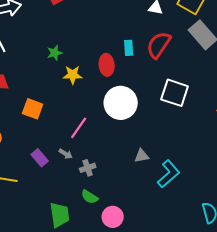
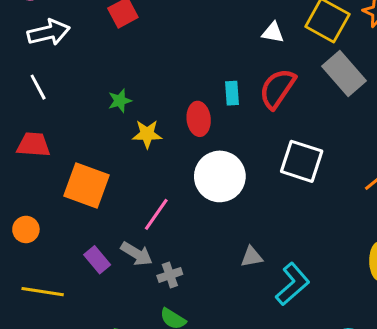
orange square: (33, 109) -> (87, 186), size x1.4
gray arrow: (66, 154) -> (137, 254), size x1.5

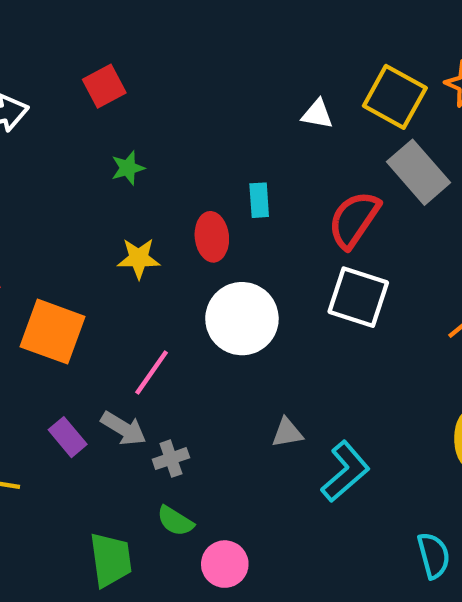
red semicircle: (277, 89) -> (354, 220), moved
green star: (120, 101) -> (128, 168), moved

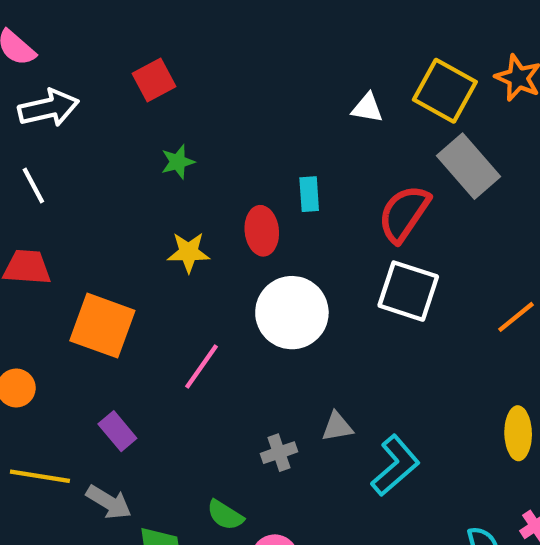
gray arrow: (124, 428) -> (109, 502), moved
gray cross: (171, 459) -> (279, 453), moved

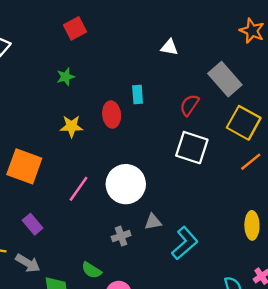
red square: (154, 80) -> (75, 28), moved
yellow square: (445, 91) -> (244, 123), moved
red semicircle: (404, 214) -> (189, 105), size x0.7
white circle: (292, 313) -> (126, 184), moved

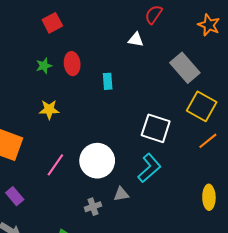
red semicircle: (189, 105) -> (154, 14), moved
red ellipse: (112, 115) -> (72, 64), moved
cyan L-shape: (185, 243) -> (149, 168), moved

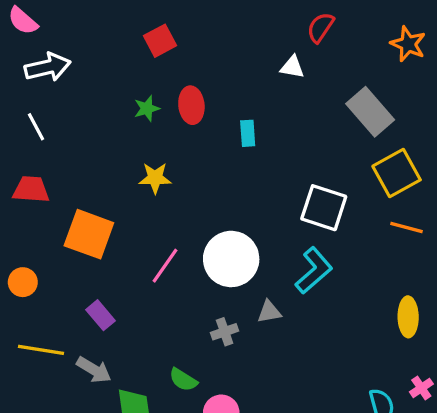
yellow square: (202, 106) -> (397, 173), turned 32
orange line: (208, 141) -> (406, 228), turned 54

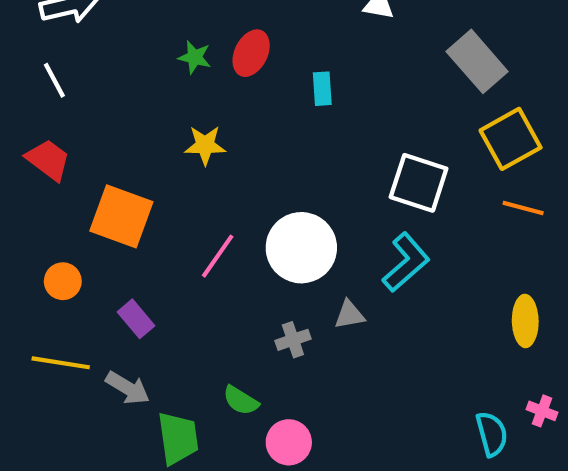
red ellipse: (191, 105) -> (251, 53), turned 32
green star: (147, 108) -> (195, 57), turned 30
red trapezoid: (31, 190) -> (48, 160), turned 33
orange circle: (23, 282) -> (63, 281), moved
pink cross: (421, 388) -> (542, 411), turned -35

